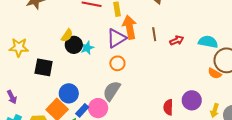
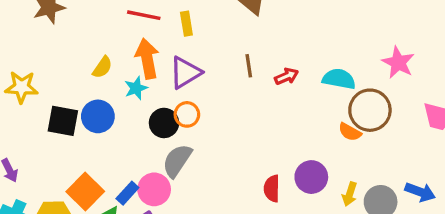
orange arrow: (130, 27) -> (147, 59), moved
black circle: (74, 45) -> (164, 123), moved
blue circle: (69, 93) -> (98, 116), moved

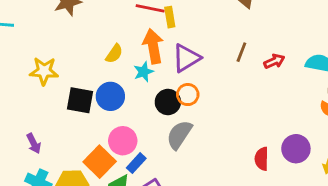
yellow rectangle: (186, 24) -> (170, 17), moved
brown line: (249, 66) -> (241, 52), turned 30
pink circle: (154, 189) -> (123, 141), moved

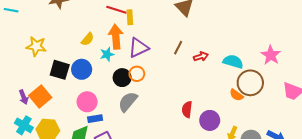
red semicircle: (262, 159) -> (187, 109), moved
orange square: (100, 162) -> (40, 96), moved
blue rectangle: (136, 163) -> (95, 119), turned 32

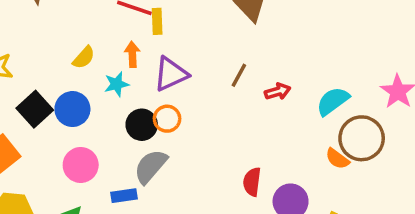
orange arrow: (116, 37) -> (132, 54), size x0.6
cyan semicircle: (233, 62) -> (333, 101), turned -54
black square: (60, 70) -> (35, 109), turned 30
blue rectangle: (95, 119) -> (124, 196), moved

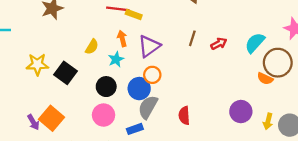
yellow rectangle: (157, 21) -> (134, 15), turned -56
black square: (35, 109) -> (66, 73), moved
blue circle: (72, 109) -> (139, 89), moved
black circle: (142, 125) -> (106, 87), moved
red semicircle: (252, 182) -> (184, 116), moved

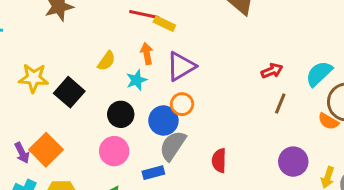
brown line: (192, 38) -> (280, 103), moved

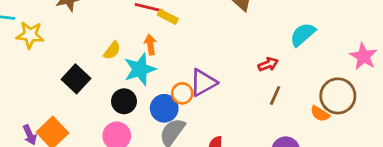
purple triangle: (181, 66) -> (203, 83), moved
cyan semicircle: (319, 74) -> (303, 34), moved
yellow star: (34, 78) -> (30, 35), moved
cyan star: (137, 80) -> (140, 69), size x1.6

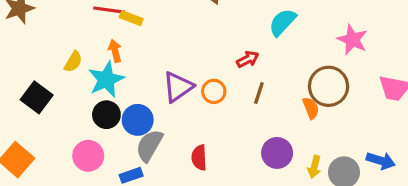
orange circle: (182, 93) -> (214, 91), moved
black circle: (124, 101) -> (106, 115), moved
orange semicircle: (320, 114) -> (311, 108), turned -138

